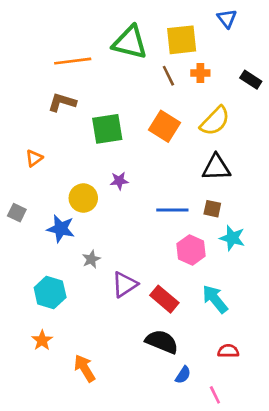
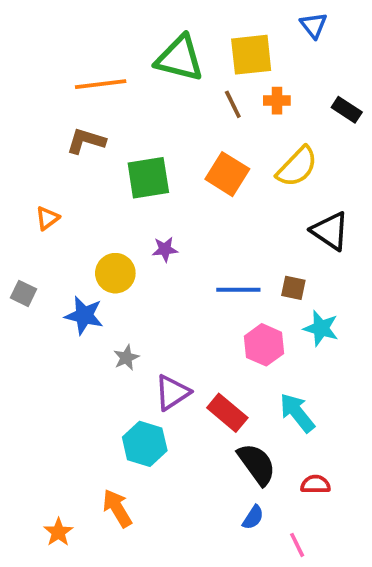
black triangle: (216, 167) -> (330, 231), moved, turned 36
cyan hexagon: (50, 292) -> (145, 444), moved
orange star: (42, 340) -> (58, 532), moved
black semicircle: (162, 342) -> (257, 464), moved, turned 32

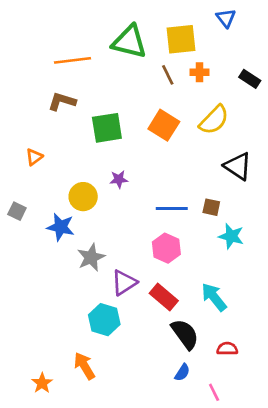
pink hexagon: (264, 345) -> (166, 248), moved
gray star: (126, 358) -> (91, 257), size x1.5

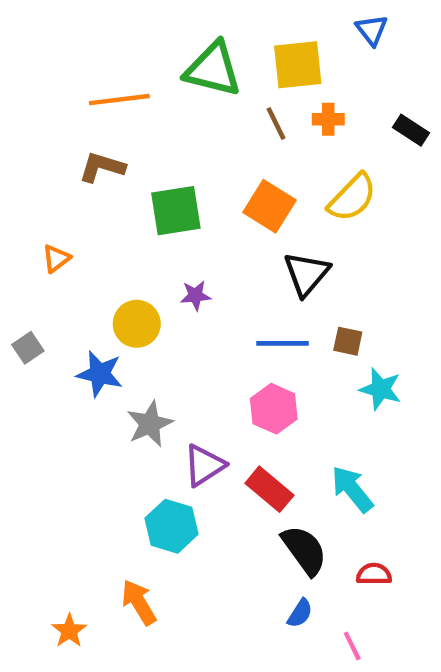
black triangle: (238, 166) -> (306, 274), moved, turned 36
gray square: (17, 211) -> (28, 348), turned 30

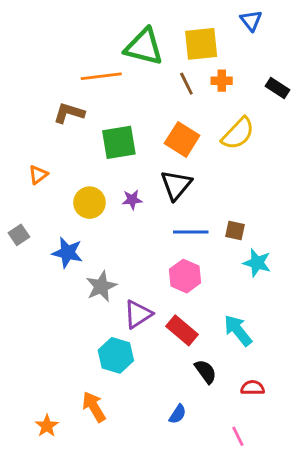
orange line: (119, 100) -> (101, 76), moved
black triangle: (306, 274) -> (176, 185), moved
yellow circle: (137, 324) -> (90, 203), moved
black semicircle: (304, 550) -> (206, 372), size x0.7
blue semicircle: (300, 613) -> (178, 414), moved

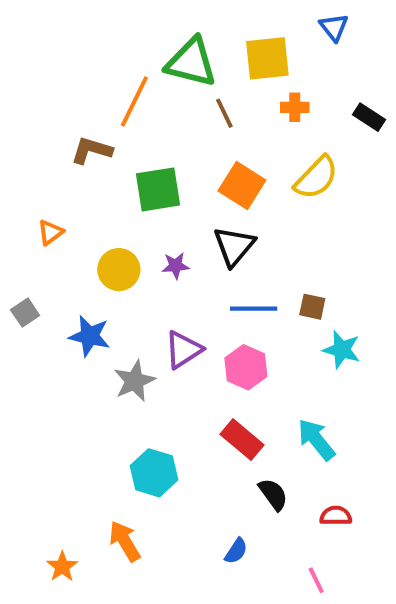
orange line: (101, 76) -> (134, 101), turned -57
brown line: (186, 84) -> (224, 113), moved
purple triangle: (138, 314) -> (183, 350), moved

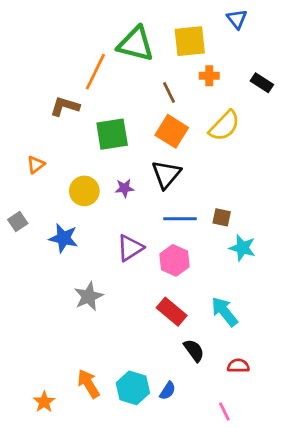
brown line: (224, 113) -> (169, 92), moved
gray star: (134, 381) -> (88, 296), moved
cyan hexagon: (154, 473) -> (133, 388), moved

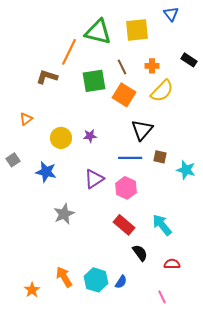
orange cross: (209, 76) -> (152, 66), moved
green square: (112, 134) -> (94, 81), moved
black triangle: (166, 174) -> (142, 130), moved
cyan star: (242, 248) -> (186, 170), moved

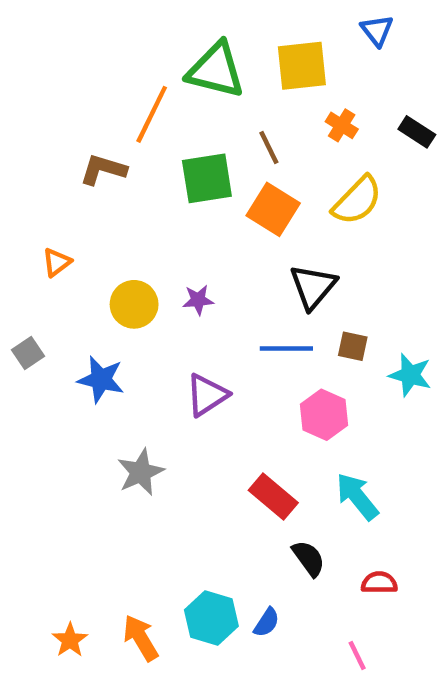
orange cross: (152, 66) -> (342, 125), moved, turned 32
pink hexagon: (126, 188) -> (324, 415), moved
orange arrow: (64, 277) -> (141, 638), moved

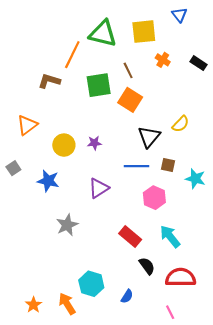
yellow semicircle: (357, 200) -> (181, 124), moved, size x0.7
orange triangle: (57, 262) -> (27, 125), size x1.5
red semicircle: (379, 583) -> (181, 277), size x1.8
cyan hexagon: (211, 618) -> (91, 284), moved

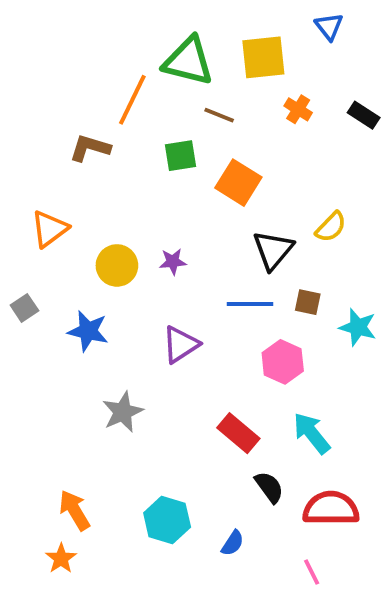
brown line: (128, 70) -> (219, 115), moved, turned -42
green square: (99, 85) -> (181, 156), size x0.7
orange arrow: (67, 304) -> (75, 510), moved

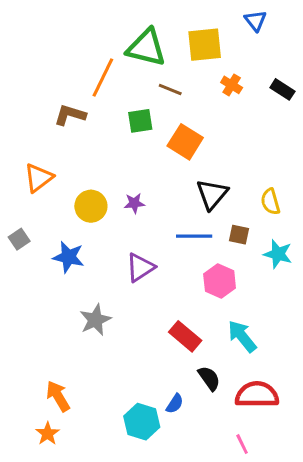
yellow semicircle: (331, 227) -> (270, 202), moved, turned 120
cyan hexagon: (167, 520) -> (142, 422), moved
blue semicircle: (233, 543) -> (175, 404), moved

